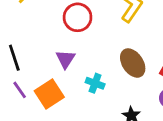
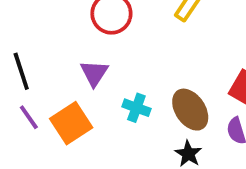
brown ellipse: (133, 63) -> (190, 110), moved

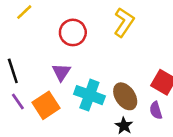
cyan cross: (136, 108) -> (89, 95), size x1.6

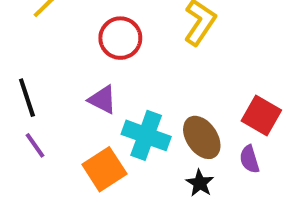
purple triangle: (61, 72) -> (102, 100), turned -36
orange square: (46, 105) -> (104, 169), moved

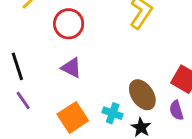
red circle: (120, 38) -> (69, 24), moved
cyan cross: (146, 135) -> (113, 113), moved, size x0.6

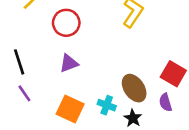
purple triangle: (71, 68) -> (69, 63), turned -48
orange square: (73, 117) -> (70, 109), turned -32

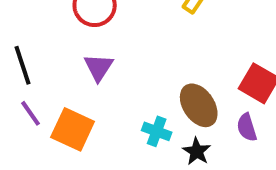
purple triangle: (69, 63) -> (99, 67), turned -36
orange square: (70, 109) -> (73, 129), moved

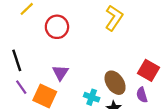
purple triangle: (99, 67) -> (60, 73), moved

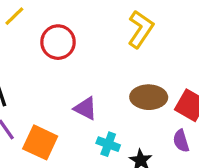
purple triangle: (60, 73) -> (86, 108), moved, turned -36
brown ellipse: (115, 83) -> (149, 97), moved, turned -55

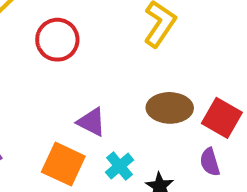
orange square: (40, 142) -> (63, 164), moved
cyan cross: (108, 144) -> (120, 166), turned 30

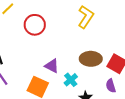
cyan cross: (120, 166) -> (71, 80), moved

